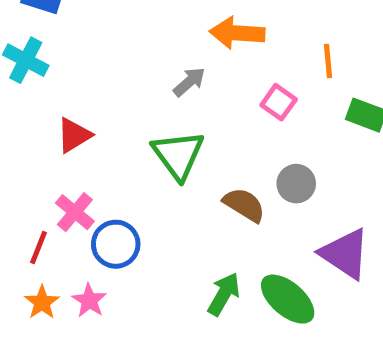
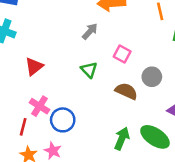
pink square: (279, 102) -> (122, 54), moved
green triangle: (178, 155) -> (89, 70), size x0.6

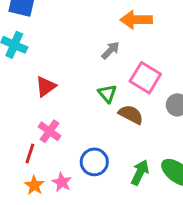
pink square: (122, 54) -> (145, 78), size x1.5
brown semicircle: (126, 91) -> (131, 115), moved
blue circle: (63, 120) -> (94, 162), moved

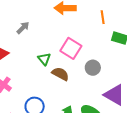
gray arrow: (111, 50) -> (23, 28), moved

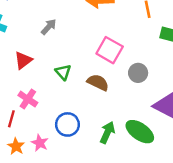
green triangle: (44, 59) -> (63, 72), moved

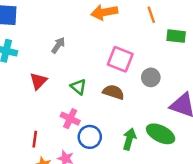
pink cross: (28, 99) -> (70, 119), moved

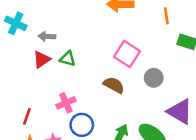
gray arrow: (58, 45) -> (47, 36), moved, turned -133
green triangle: (78, 87) -> (68, 59), moved, turned -35
pink cross: (70, 119) -> (66, 103), turned 30

